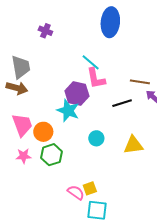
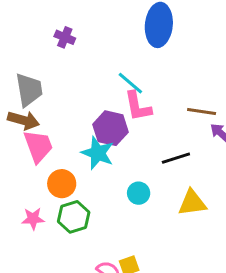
black line: (122, 103) -> (176, 158), moved
pink trapezoid: (22, 125) -> (38, 146), moved

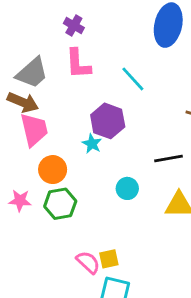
gray trapezoid: (29, 90) -> (32, 73), turned 51
pink L-shape: (138, 106) -> (78, 64), moved
cyan star: (98, 153) -> (92, 144), size x0.6

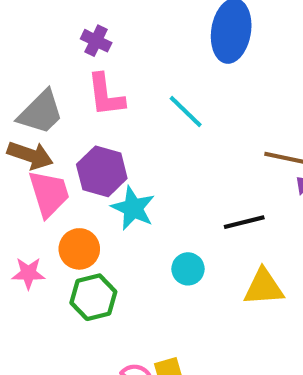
purple hexagon: (108, 121) -> (102, 171), moved
cyan star: (92, 144) -> (133, 208), size x1.5
pink star: (20, 201) -> (28, 273), moved

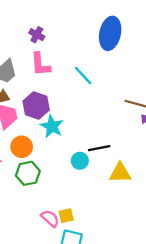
black line: (244, 222) -> (99, 148), moved

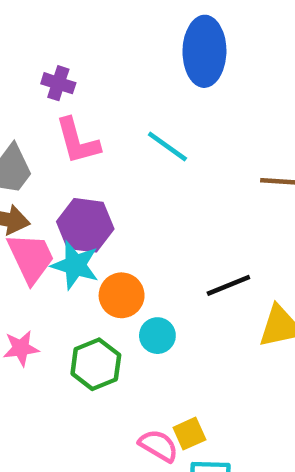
cyan star: (52, 126) -> (75, 265), moved
orange circle: (22, 147) -> (122, 295), moved
cyan circle: (80, 161) -> (157, 336), moved

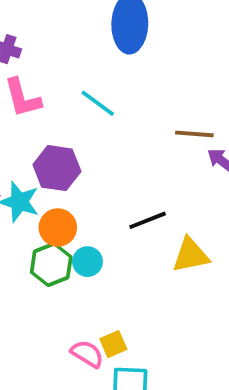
purple hexagon: (85, 225) -> (57, 168), moved
green hexagon: (96, 364) -> (51, 265), moved

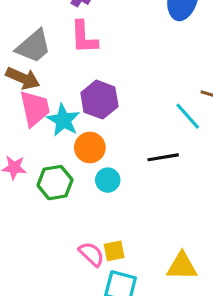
cyan line: (98, 103) -> (188, 116), moved
yellow triangle: (191, 255) -> (182, 266), moved
green hexagon: (51, 265) -> (55, 183), moved

